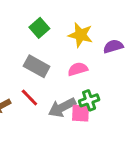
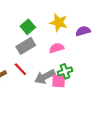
green square: (39, 28) -> (28, 27), moved
gray rectangle: (37, 66) -> (26, 46), turned -60

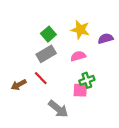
gray arrow: (45, 77) -> (58, 109), moved, turned -114

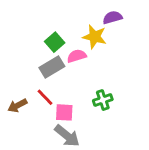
purple semicircle: (106, 38) -> (112, 17), moved
pink semicircle: (78, 56) -> (77, 56), moved
pink square: (80, 90) -> (64, 112), moved

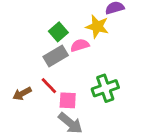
green cross: (103, 100) -> (105, 88), size x1.4

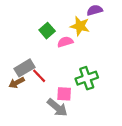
gray rectangle: (56, 56) -> (24, 68), moved
pink square: (68, 100) -> (64, 94), moved

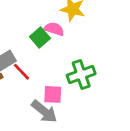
green square: (47, 31) -> (40, 38), moved
pink semicircle: (65, 42) -> (54, 29), turned 35

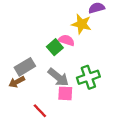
red line: (21, 72) -> (40, 111), moved
gray arrow: (44, 111) -> (58, 77), moved

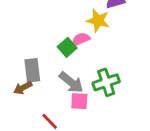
pink semicircle: (66, 40) -> (81, 39), turned -42
gray rectangle: (25, 67) -> (32, 70), turned -66

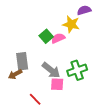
green square: (67, 47) -> (46, 36), moved

